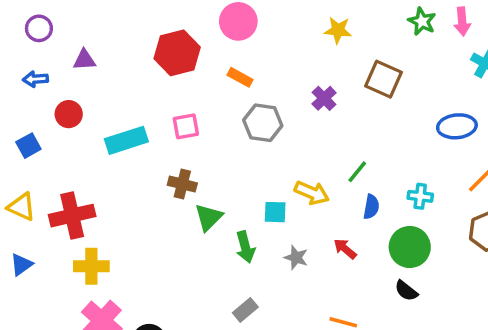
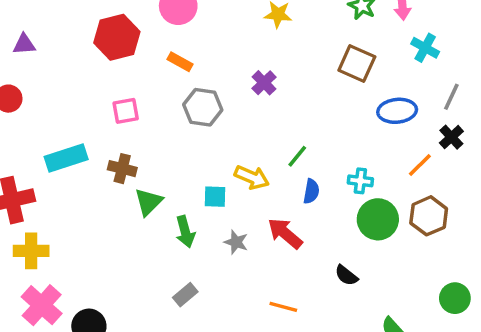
brown square: (383, 79) -> (357, 64), moved
cyan rectangle: (126, 140) -> (66, 158), moved
green circle: (410, 247) -> (378, 219), moved
red arrow: (345, 249) -> (285, 233), size x1.5

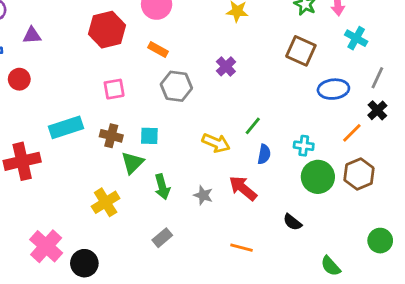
cyan square: (215, 197) -> (149, 136), moved
yellow cross: (31, 251) -> (106, 202), moved, turned -32

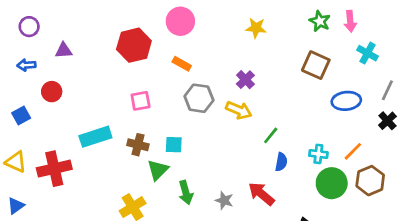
orange line: (352, 133) -> (353, 151), moved
yellow arrow: (216, 143) -> (239, 110), moved

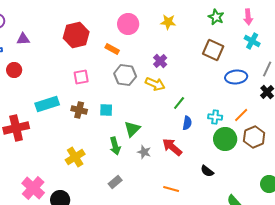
pink circle: (180, 21) -> (128, 24), moved
pink arrow: (350, 21) -> (248, 17), moved
green triangle: (158, 170) -> (132, 129), moved

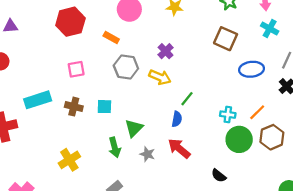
blue semicircle: (187, 123) -> (177, 119), moved

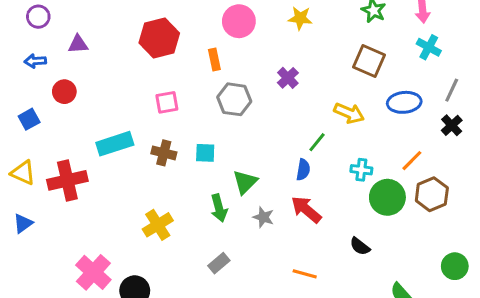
orange rectangle: (111, 38) -> (214, 59), turned 49
yellow arrow: (160, 77) -> (349, 113), moved
cyan cross: (228, 115) -> (361, 170), moved

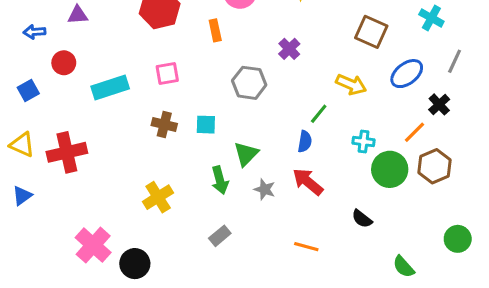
gray hexagon: (234, 99) -> (249, 83), moved
blue ellipse: (404, 102) -> (407, 74), turned -32
black cross: (452, 125) -> (439, 104), moved
cyan rectangle: (115, 144) -> (110, 87), moved

